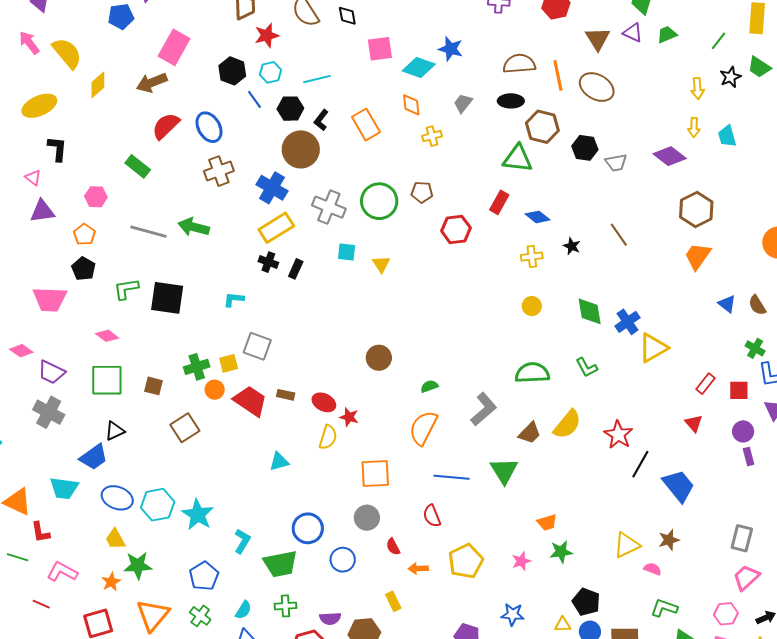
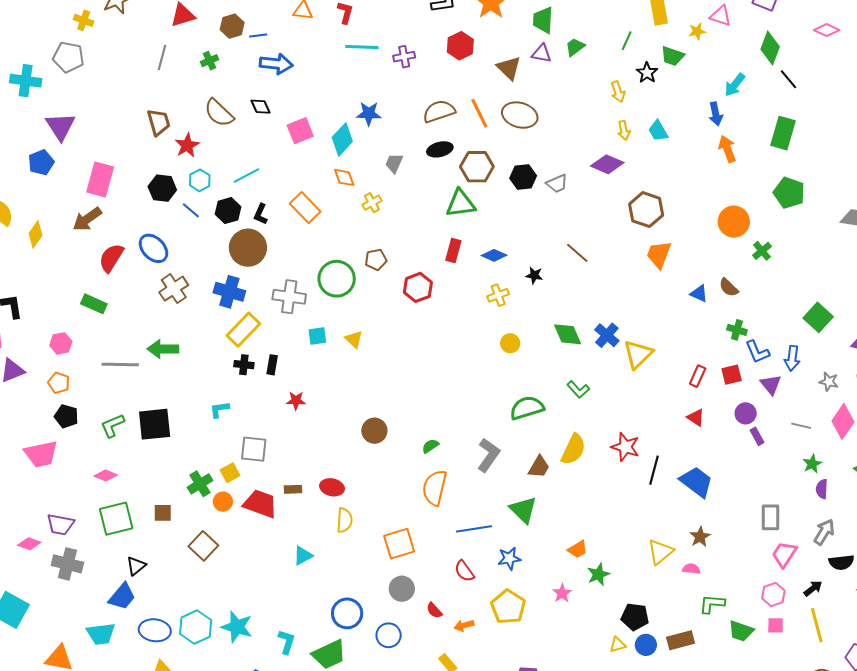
cyan diamond: (419, 67) -> (342, 139), turned -52
pink diamond: (21, 351) -> (29, 544), moved
red star: (349, 417) -> (296, 401), moved
blue star: (513, 614) -> (509, 558), moved

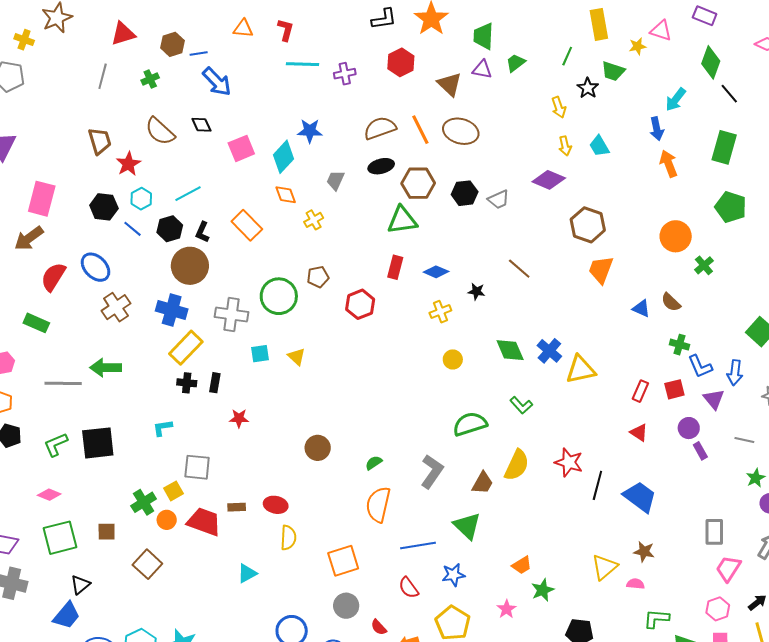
blue arrow: (276, 64) -> (217, 82), turned 40
yellow triangle: (638, 354) -> (581, 370), turned 32
brown star: (700, 537) -> (644, 552), turned -30

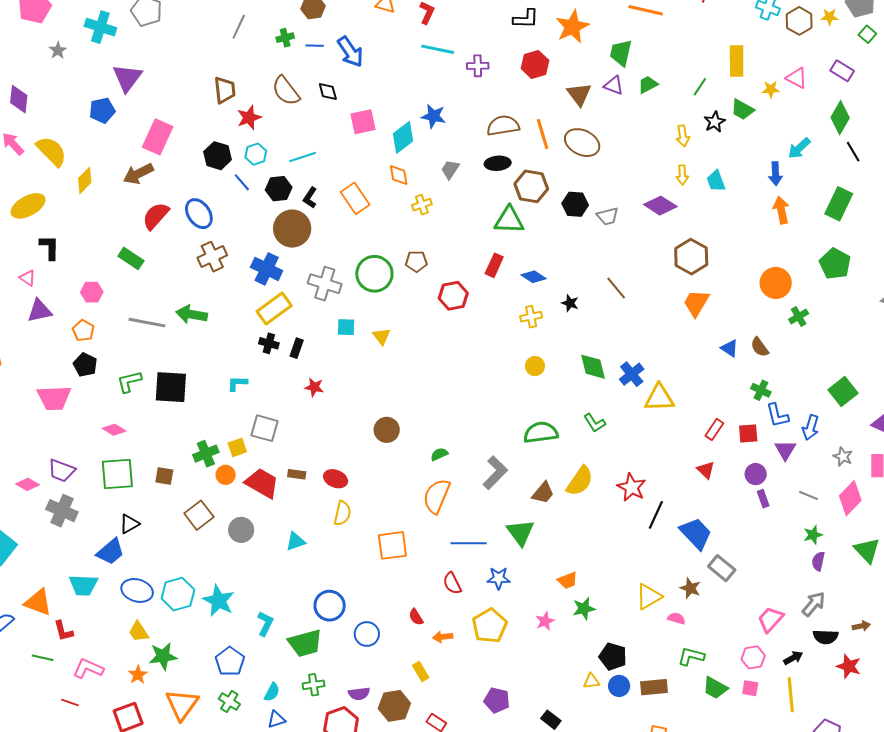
blue line: (199, 54) -> (315, 46), moved
gray rectangle: (714, 532) -> (722, 568), moved, turned -60
gray circle: (346, 606) -> (241, 530), moved

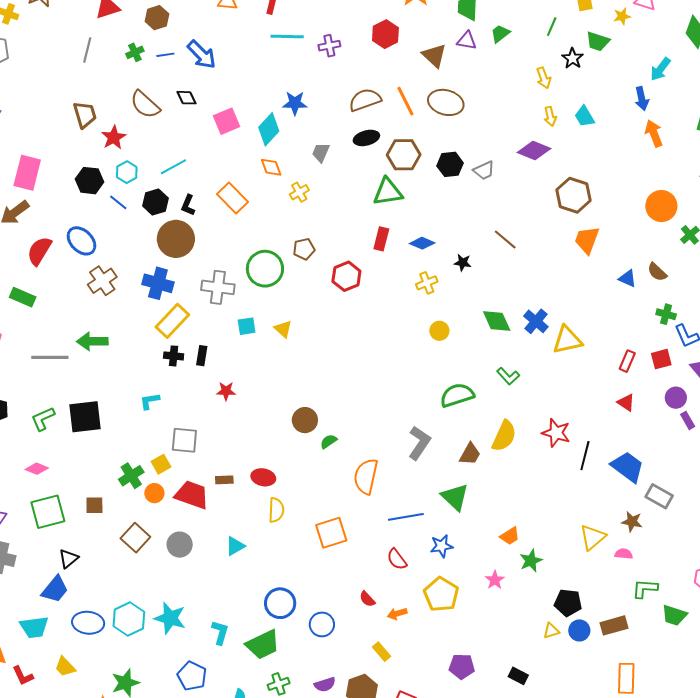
green semicircle: (439, 454) -> (329, 441), moved
yellow trapezoid: (139, 632) -> (65, 667), moved

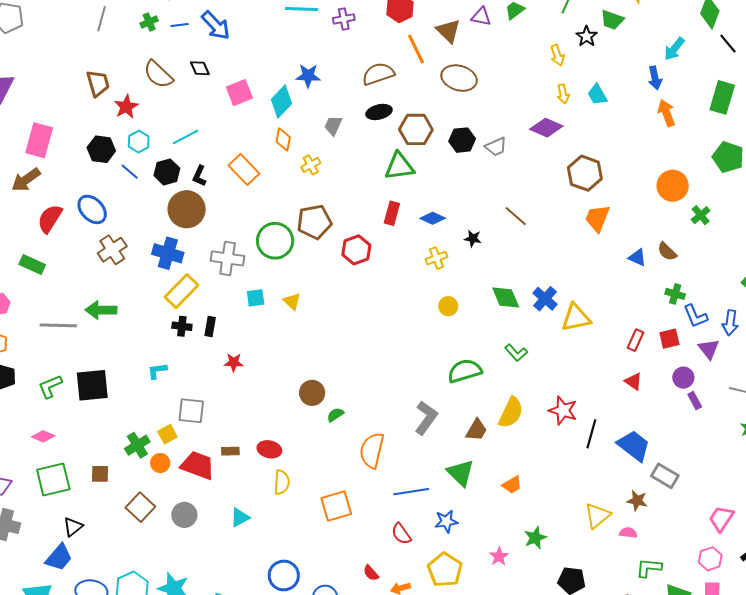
orange line: (405, 101) -> (416, 49), moved
orange diamond: (271, 167) -> (283, 139), turned 30
brown pentagon: (304, 249) -> (314, 222), size x1.6
orange trapezoid: (510, 536) -> (512, 485), moved

